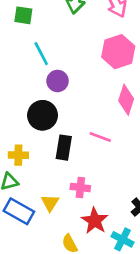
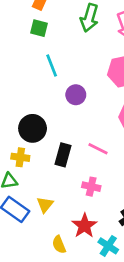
purple circle: (58, 81) -> (76, 95), moved
black circle: (42, 115) -> (33, 128), moved
pink cross: (80, 187) -> (91, 187), moved

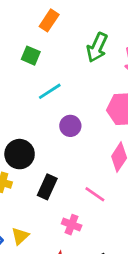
green square: (39, 28) -> (31, 56), moved
cyan line: (52, 66) -> (50, 91), turned 70
pink line: (98, 149) -> (95, 194), moved

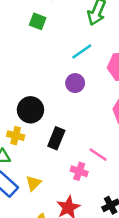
cyan line: (50, 91) -> (82, 52), moved
pink line: (95, 194) -> (98, 155), moved

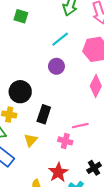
pink line: (98, 155) -> (80, 126), turned -42
yellow triangle: (33, 183) -> (31, 140), moved

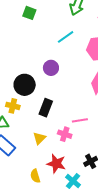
purple circle: (56, 66) -> (51, 68), moved
yellow triangle: (31, 140) -> (39, 138), moved
red star: (58, 172) -> (56, 164), turned -30

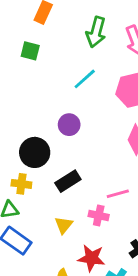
black rectangle: (46, 108) -> (68, 181), turned 42

